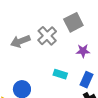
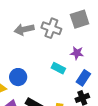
gray cross: (47, 36) -> (51, 28), turned -36
purple star: (83, 51) -> (77, 53), moved

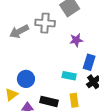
cyan rectangle: (58, 68) -> (69, 76), moved

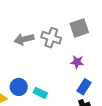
cyan rectangle: (69, 76) -> (40, 93), moved

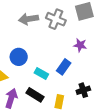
blue circle: (19, 87) -> (19, 57), moved
blue rectangle: (84, 87) -> (64, 67), moved

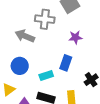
gray arrow: (29, 19) -> (25, 36), moved, turned 48
cyan rectangle: (41, 74) -> (46, 76), turned -32

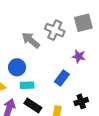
cyan rectangle: (46, 76) -> (27, 85), moved

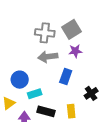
gray square: (83, 23) -> (72, 29), moved
gray arrow: (31, 40) -> (48, 57), moved, turned -30

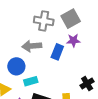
gray arrow: (48, 57) -> (32, 46), moved
blue rectangle: (66, 77) -> (57, 52), moved

